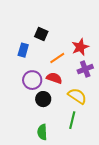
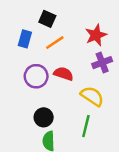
orange line: (57, 58) -> (55, 43), moved
black circle: (43, 99) -> (44, 117), moved

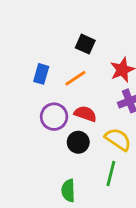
black square: (47, 19) -> (85, 44), moved
black circle: (44, 117) -> (78, 142), moved

